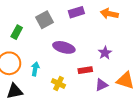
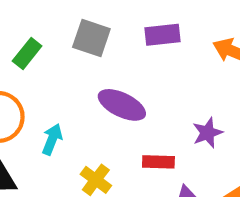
gray square: (44, 20) -> (91, 38), turned 36

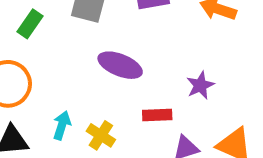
cyan arrow: (52, 139) -> (62, 125), moved

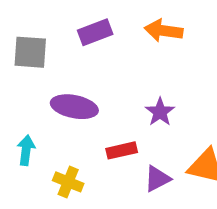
cyan arrow: (62, 125) -> (26, 150), moved

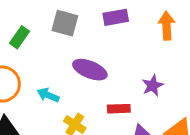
orange arrow: (164, 31) -> (167, 26), turned 68
cyan arrow: (26, 150) -> (48, 95), turned -85

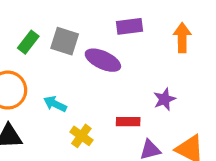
gray square: (65, 23) -> (65, 41), moved
purple ellipse: (90, 70) -> (103, 60), moved

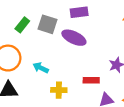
purple rectangle: (130, 26) -> (79, 12), moved
yellow cross: (81, 136) -> (59, 90), turned -35

